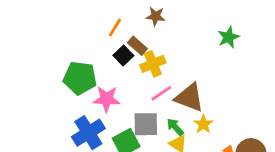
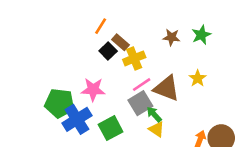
brown star: (156, 16) -> (171, 37), moved
green pentagon: (80, 78) -> (60, 103), moved
gray square: (146, 124) -> (140, 103), moved, turned -30
yellow star: (203, 124) -> (198, 78), moved

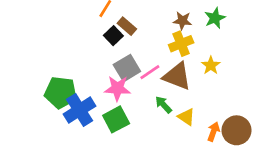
yellow cross: (134, 58) -> (181, 44), moved
pink star: (93, 90) -> (117, 88), moved
gray square: (140, 103) -> (127, 68), moved
yellow triangle: (157, 129) -> (186, 117), moved

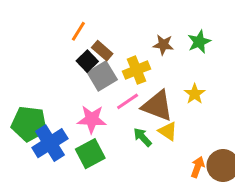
yellow cross: (181, 44) -> (136, 70), moved
gray square: (127, 68) -> (102, 76), moved
yellow triangle: (186, 117) -> (168, 131), moved

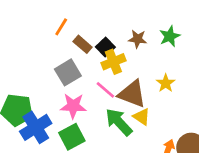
black square: (87, 61) -> (105, 47), moved
gray square: (102, 76) -> (68, 72), moved
pink line: (128, 101) -> (105, 90), turned 75
green arrow: (142, 137) -> (119, 122), size x1.6

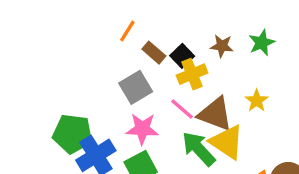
yellow triangle: (142, 117) -> (227, 142), size x1.6

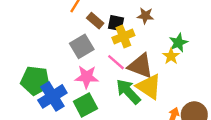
green star: (262, 43) -> (178, 43), moved
black square: (182, 56) -> (116, 23), turned -35

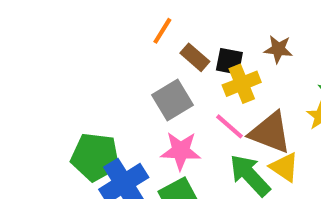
yellow triangle: (149, 87) -> (284, 167), size x0.7

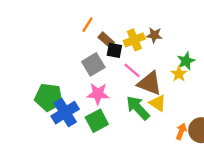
black square: (229, 61) -> (114, 50), moved
yellow cross: (242, 84) -> (134, 40), moved
pink line: (229, 126) -> (132, 70), moved

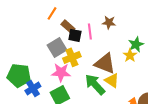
yellow cross: (134, 40) -> (72, 57), moved
pink line: (132, 70) -> (90, 31), moved, turned 42
blue cross: (65, 113) -> (33, 88), size x0.7

